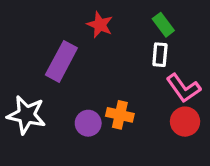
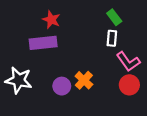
red star: (100, 25) -> (51, 20), moved
purple rectangle: (61, 61) -> (43, 43), turned 56
orange cross: (120, 115) -> (84, 80), turned 30

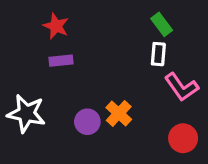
red star: (51, 20) -> (56, 26), moved
purple rectangle: (43, 43) -> (61, 61), size x0.6
red circle: (129, 85) -> (183, 138), moved

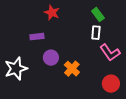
red star: (56, 26) -> (52, 13), moved
white star: (26, 113) -> (16, 69), turned -30
purple circle: (87, 122) -> (51, 58), moved

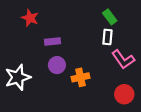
red star: (52, 13) -> (30, 18), moved
purple rectangle: (37, 37) -> (52, 41), moved
orange cross: (72, 69) -> (81, 77), turned 35

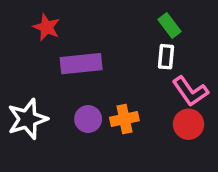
purple rectangle: (52, 41) -> (81, 64), size x1.6
purple circle: (57, 65) -> (88, 119), moved
red circle: (124, 94) -> (189, 124), moved

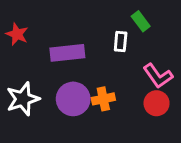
red star: (47, 27) -> (17, 34), moved
white rectangle: (166, 57) -> (121, 41), moved
purple circle: (88, 119) -> (73, 99), size x1.5

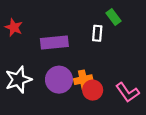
pink L-shape: (158, 76) -> (127, 92), moved
red circle: (157, 103) -> (93, 90), moved

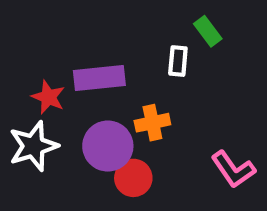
red star: (14, 27) -> (48, 97), moved
orange cross: (83, 80) -> (152, 123), moved
red circle: (93, 90) -> (133, 178), moved

